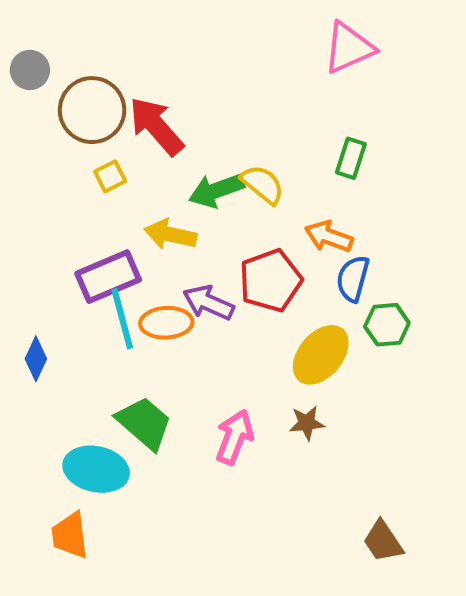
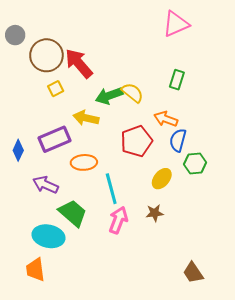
purple arrow: (208, 303) -> (45, 185), moved
cyan line: (122, 319) -> (111, 189), moved
yellow ellipse: (321, 355) -> (162, 179), size x0.7
blue diamond: (36, 359) -> (18, 150), moved

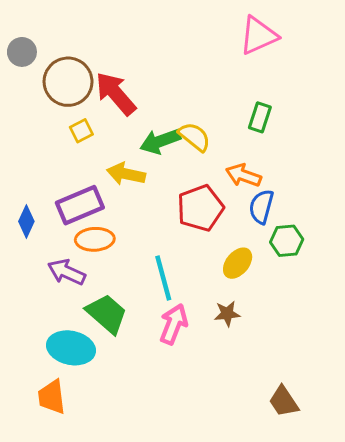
orange ellipse: (84, 162) -> (95, 239), moved

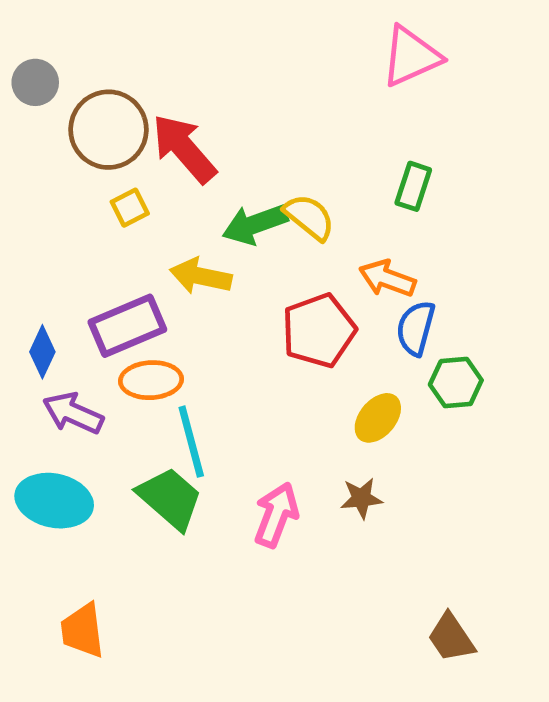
purple arrow: (67, 272) -> (73, 413), moved
cyan line: (163, 278) -> (191, 442), moved
cyan ellipse: (71, 348) -> (54, 501), moved

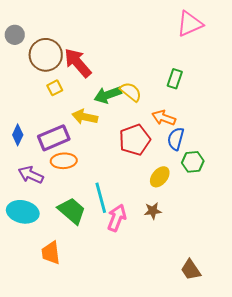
pink triangle: (411, 56) -> (190, 24), moved
blue diamond: (42, 352) -> (18, 135), moved
cyan line: (191, 442) -> (101, 198), moved
orange trapezoid: (82, 631) -> (51, 253), moved

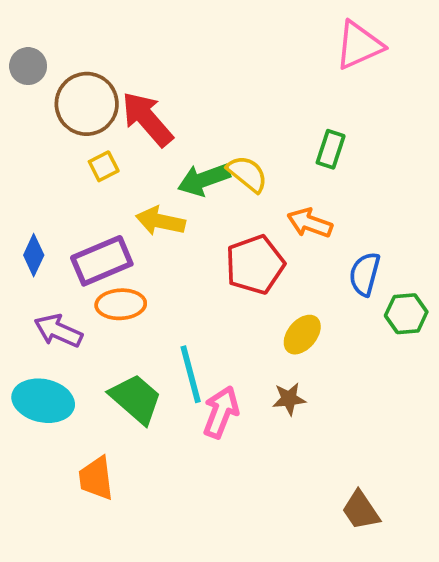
blue semicircle: (176, 139) -> (365, 274), moved
green hexagon: (193, 162) -> (406, 314), moved

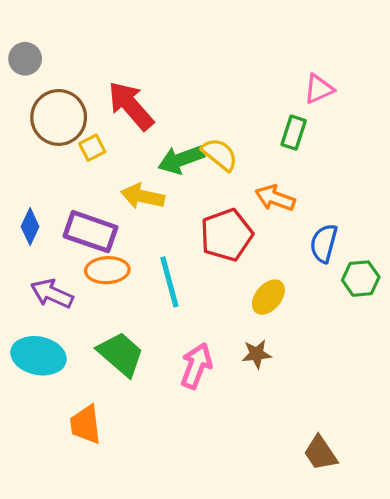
pink triangle: (359, 45) -> (319, 89), moved, size x0.7
brown circle: (87, 104) -> (59, 117), moved
purple rectangle: (102, 261) -> (91, 232), turned 42
cyan line: (191, 374) -> (169, 282), moved

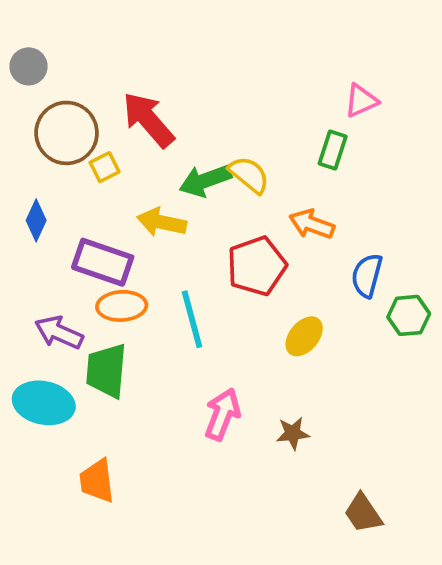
blue diamond: (30, 227) -> (36, 220), moved
green trapezoid: (121, 354) -> (106, 371), moved, turned -126
brown star: (257, 354) -> (293, 433), moved

